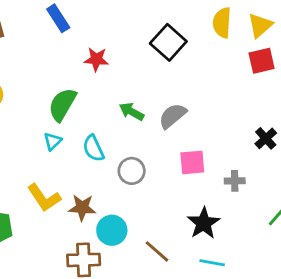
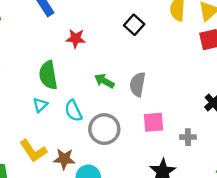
black square: (168, 42) -> (134, 25), size x0.7
green semicircle: (62, 105) -> (48, 75), turned -40
gray semicircle: (173, 116) -> (138, 84), turned -40
gray circle: (132, 171) -> (104, 129), size x1.4

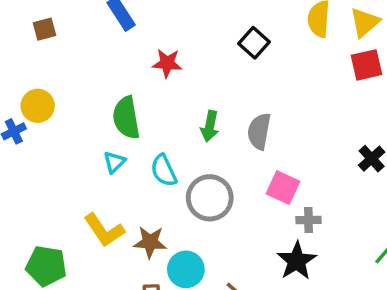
green arrow: (104, 81) -> (210, 126), turned -108
pink square: (154, 122) -> (283, 188), turned 30
gray cross: (188, 137) -> (309, 220), moved

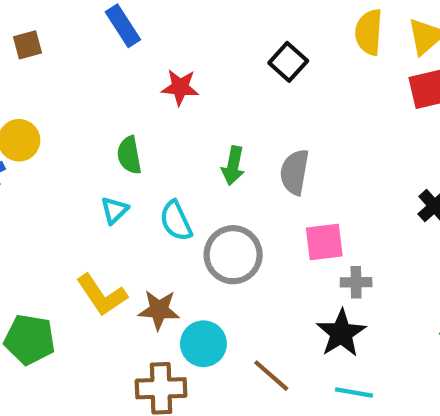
green semicircle: (126, 118) -> (129, 155), size x0.7
pink square: (283, 188) -> (324, 242), turned -32

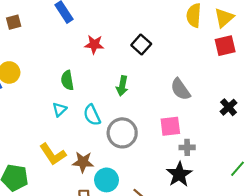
black square: (288, 62) -> (141, 44), moved
gray semicircle: (295, 172) -> (180, 89), moved, turned -45

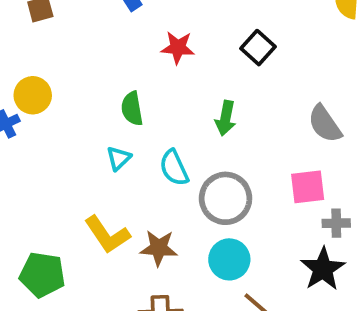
cyan circle: (107, 180) -> (229, 259), moved

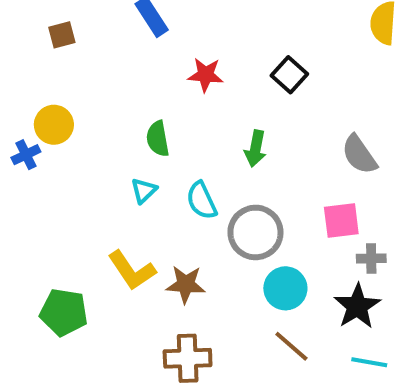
cyan circle: (229, 259) -> (285, 288), moved

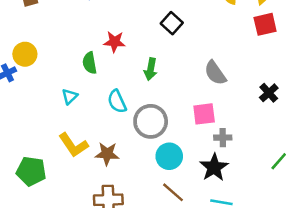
red star: (206, 75) -> (114, 42), moved
cyan triangle: (144, 191) -> (70, 97), moved

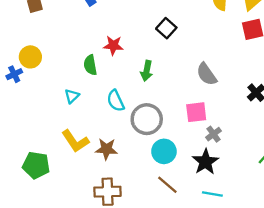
gray cross: (223, 138) -> (214, 134), turned -35

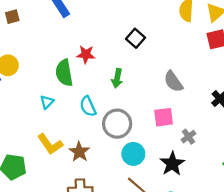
green semicircle: (90, 65) -> (64, 73), size x1.4
gray cross: (214, 134) -> (188, 137), moved
brown star: (106, 149) -> (79, 152), turned 30

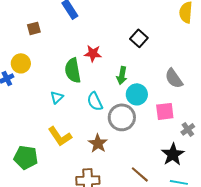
brown square: (12, 17) -> (34, 28), moved
brown star: (79, 152) -> (98, 143), moved
cyan circle: (133, 154) -> (137, 94), moved

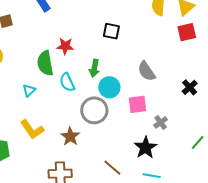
black square: (139, 38) -> (111, 31), turned -30
cyan semicircle: (95, 101) -> (67, 82), moved

